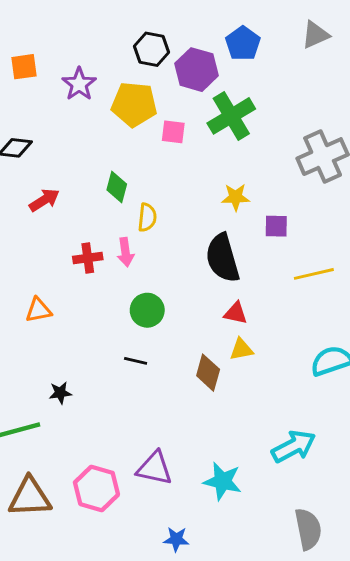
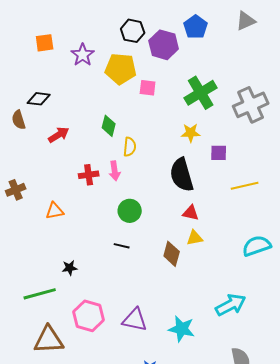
green cross: (231, 116) -> (201, 93), moved
pink hexagon: (96, 488) -> (89, 316), moved

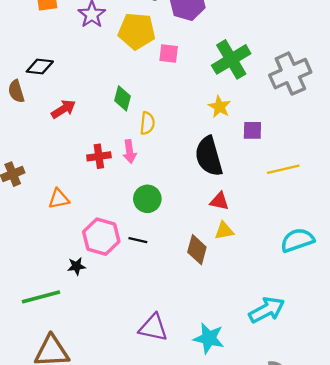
yellow star: (191, 133) -> (219, 107), turned 30
pink hexagon: (89, 316) -> (101, 237), moved

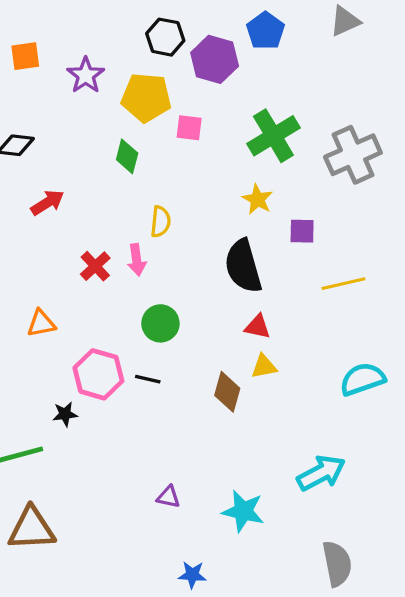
green diamond: (123, 98) -> (127, 156), moved
red cross: (99, 156) -> (95, 266), turned -35
purple triangle: (153, 328) -> (168, 497), size x0.6

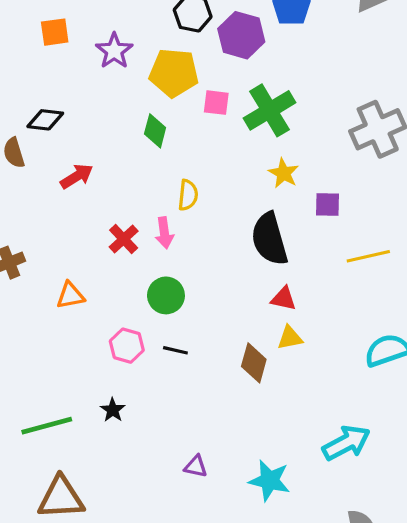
green cross: (273, 136) -> (269, 110), moved
green circle: (160, 323) -> (166, 295), moved
pink hexagon: (98, 374) -> (127, 346), size x0.7
black star: (65, 414) -> (113, 410), moved, turned -30

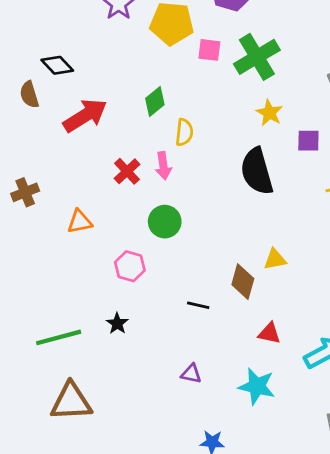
black diamond: (45, 120) -> (57, 65), turned 40
green diamond: (155, 131) -> (155, 102), moved, turned 36
red arrow: (77, 176) -> (85, 116), size x1.5
red triangle: (284, 299) -> (269, 333), moved
black line: (175, 350) -> (198, 305), moved

